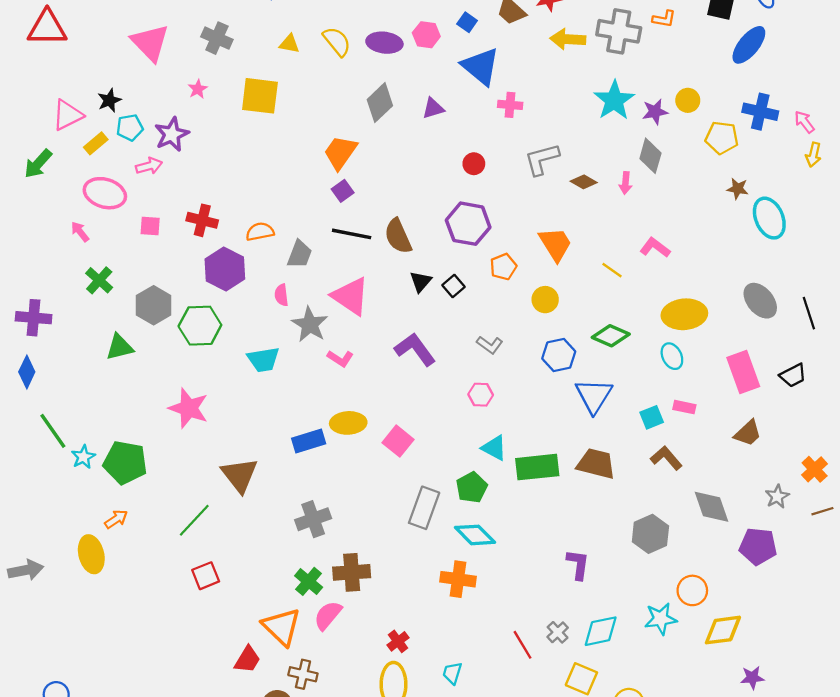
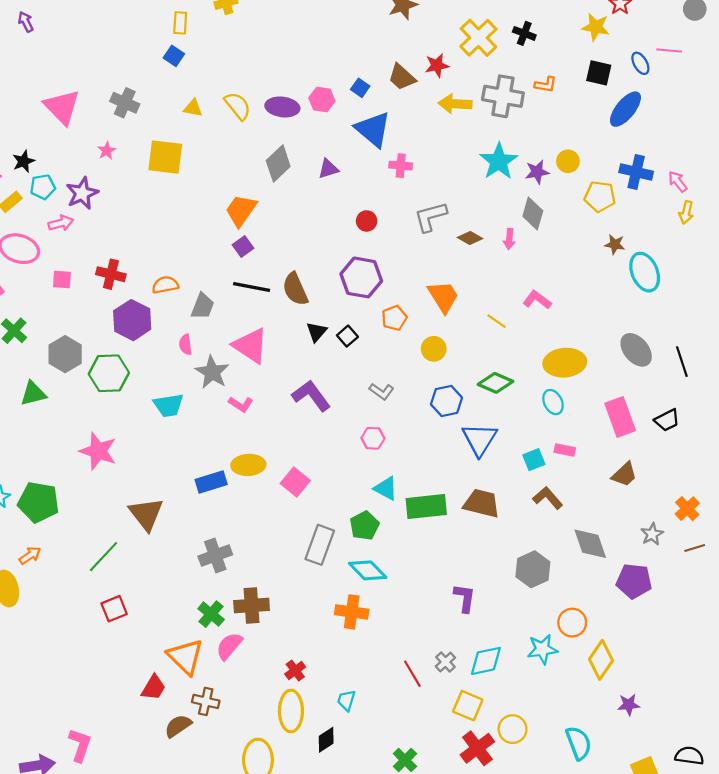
yellow diamond: (723, 630) -> (601, 660), turned -48

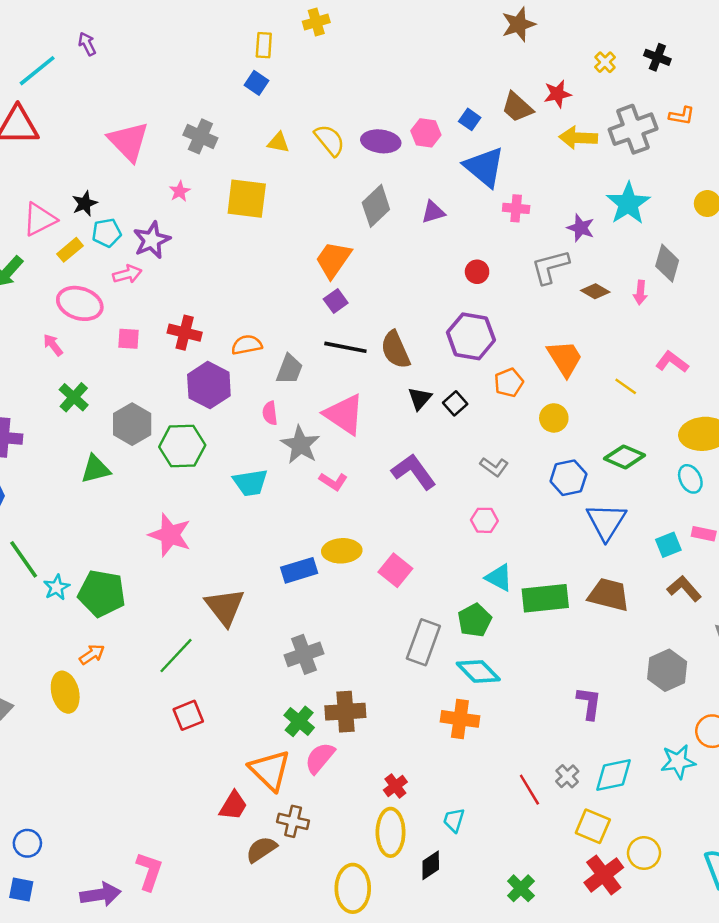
yellow cross: (478, 38) -> (605, 62), size x0.5
gray cross: (503, 96) -> (633, 129), turned -30
purple star: (537, 172) -> (581, 228), moved, turned 30

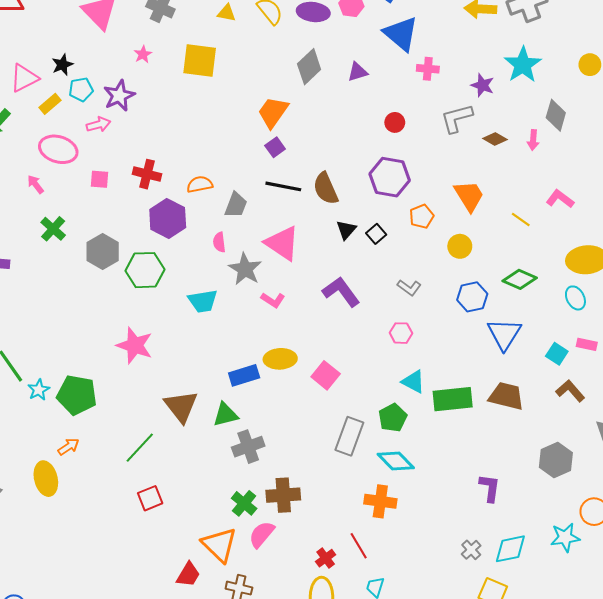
green triangle: (96, 469) -> (225, 415), moved
cyan square: (668, 545) -> (557, 354), turned -35
red line: (529, 790) -> (359, 546), moved

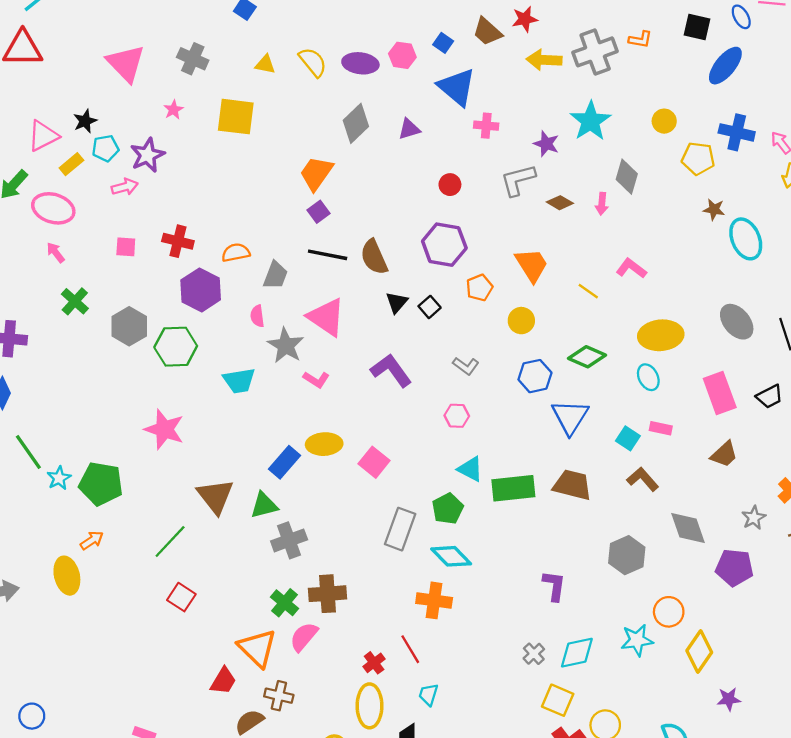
pink ellipse: (58, 149) -> (53, 208), moved
blue rectangle: (244, 375) -> (284, 462), turned -32
red square: (150, 498) -> (181, 597), turned -35

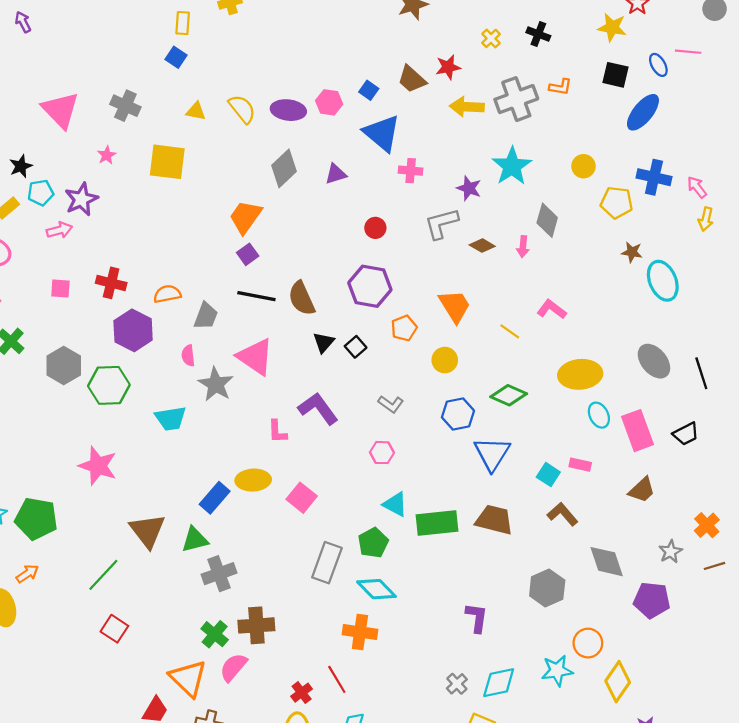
cyan ellipse: (648, 377) -> (599, 415), moved
pink L-shape: (316, 379) -> (277, 432), moved, turned 55

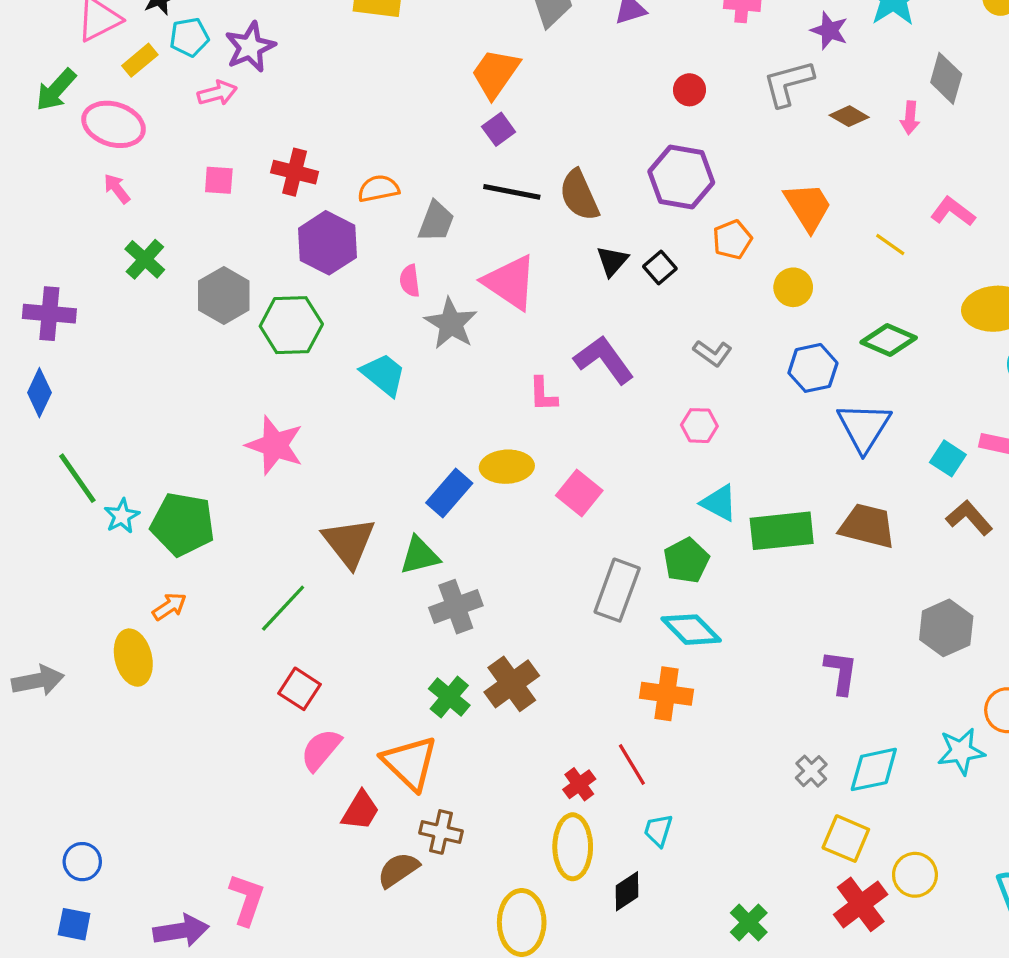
cyan trapezoid: (171, 418) -> (383, 375), turned -132
brown cross: (256, 625) -> (512, 684), turned -32
pink semicircle: (233, 667) -> (321, 750), moved

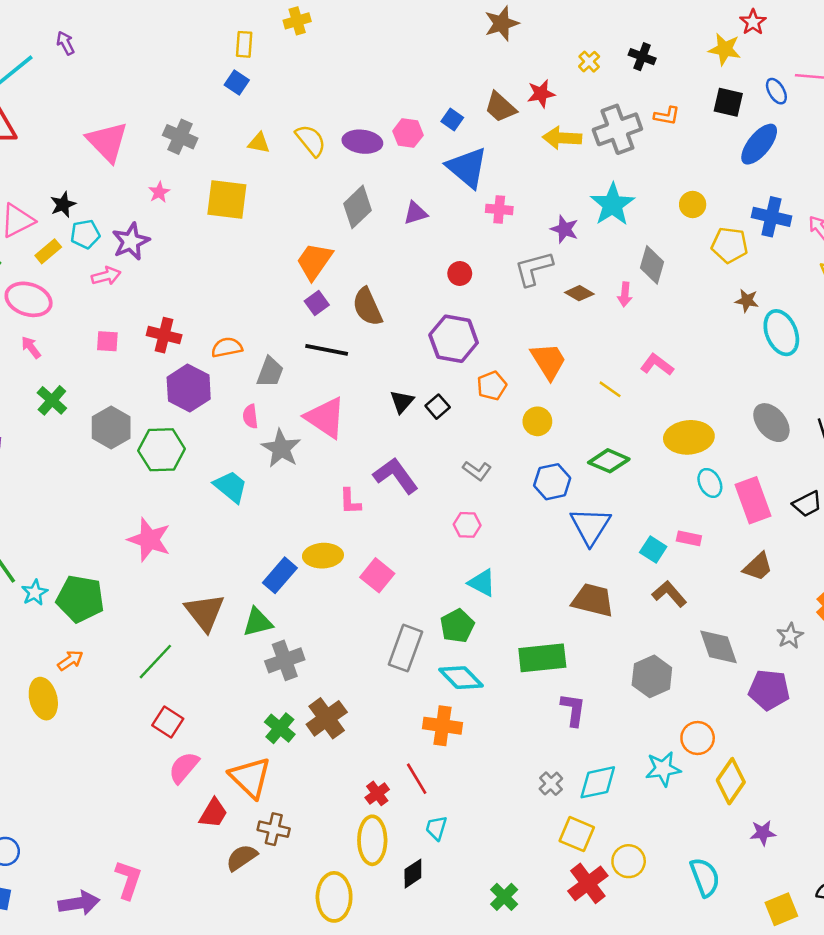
brown semicircle: (579, 195) -> (367, 307), moved
green rectangle: (782, 531) -> (542, 658), moved

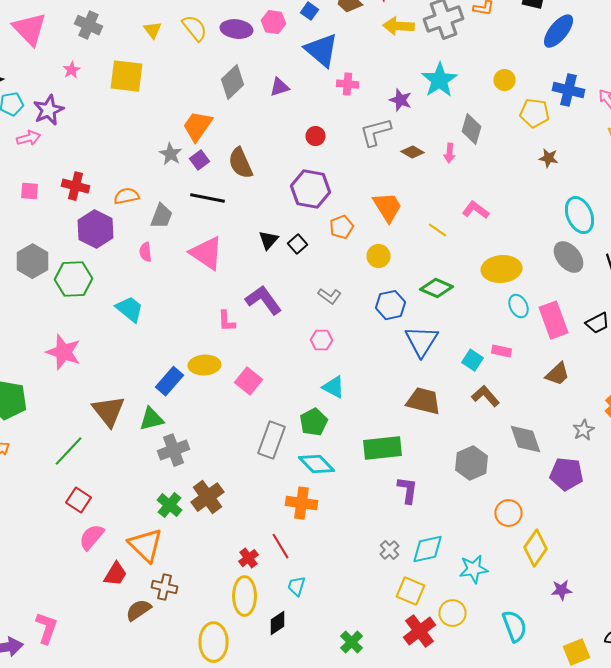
yellow triangle: (259, 143) -> (152, 30), turned 42
cyan ellipse: (781, 333) -> (580, 215), moved
gray star: (281, 448) -> (170, 154), moved, size x0.7
cyan star: (663, 769) -> (474, 569), moved

